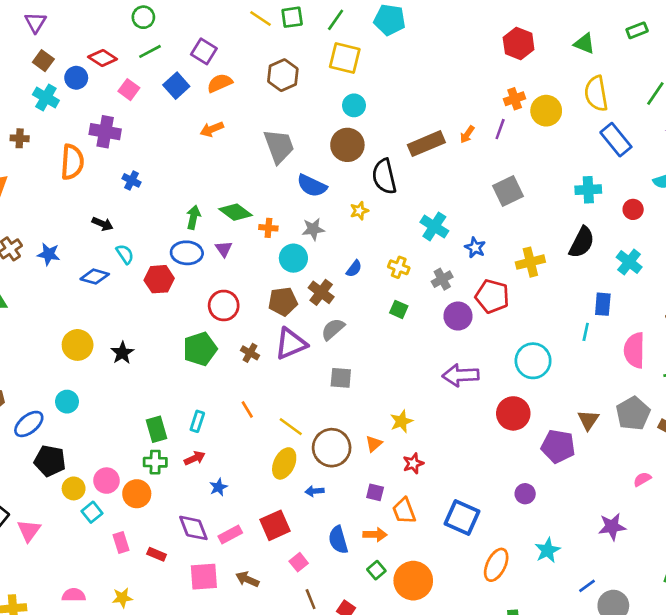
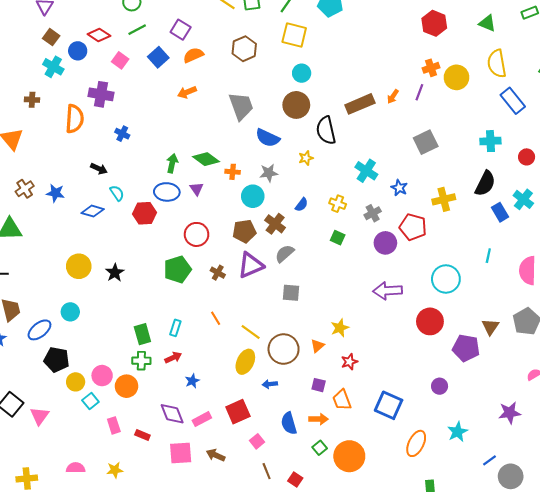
blue rectangle: (603, 304) -> (500, 212), moved, turned -36

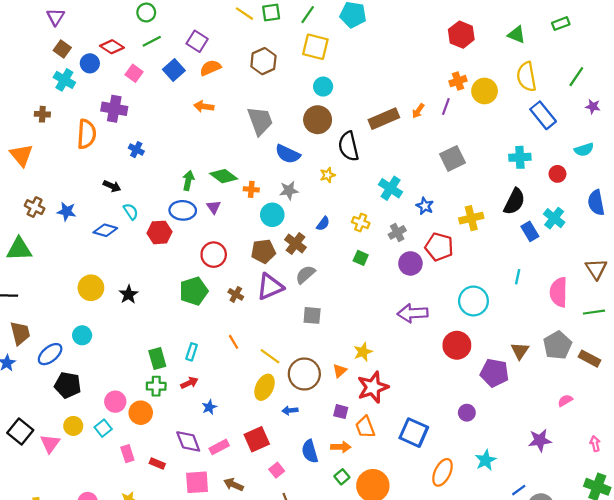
orange arrow: (187, 92) -> (204, 106), turned 30
brown cross: (25, 189) -> (35, 207), turned -30
red star: (349, 362) -> (373, 387), size x1.8
yellow circle: (76, 382) -> (73, 426), moved

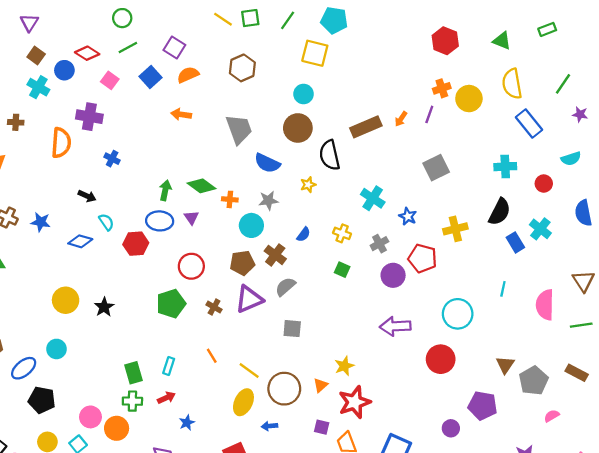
yellow square: (315, 47) -> (315, 53), moved
gray pentagon: (557, 345) -> (534, 381), moved
purple pentagon: (494, 373) -> (483, 406), moved

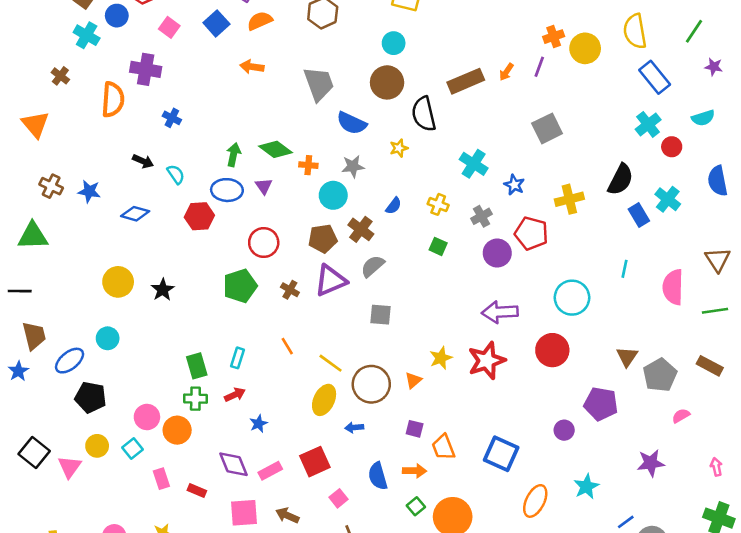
brown cross: (16, 122) -> (60, 76), turned 35
cyan cross: (505, 167) -> (648, 124), moved, turned -35
cyan semicircle: (106, 222) -> (176, 174), moved
red star: (355, 402) -> (487, 361), moved

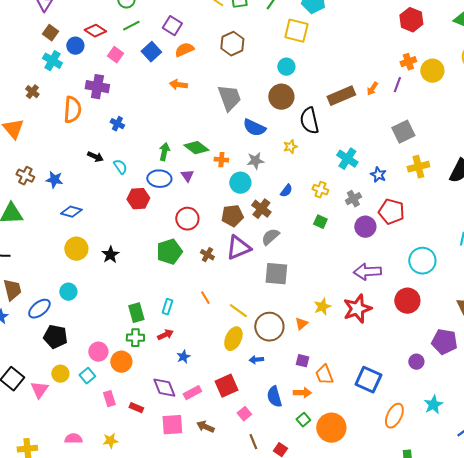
yellow cross: (569, 199) -> (418, 167), moved
blue diamond: (135, 214) -> (71, 212), moved
gray square: (380, 315) -> (276, 274), size x1.4

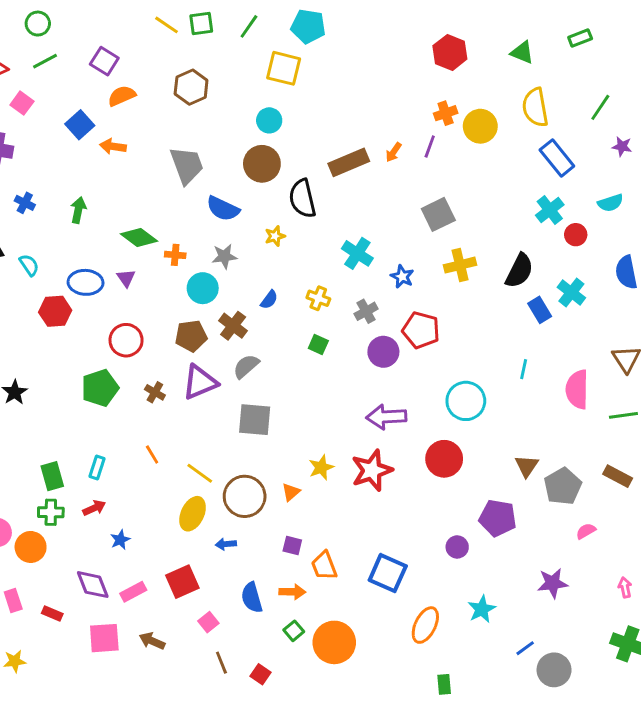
blue square: (151, 52) -> (80, 125), moved
green arrow: (164, 152) -> (78, 210), moved

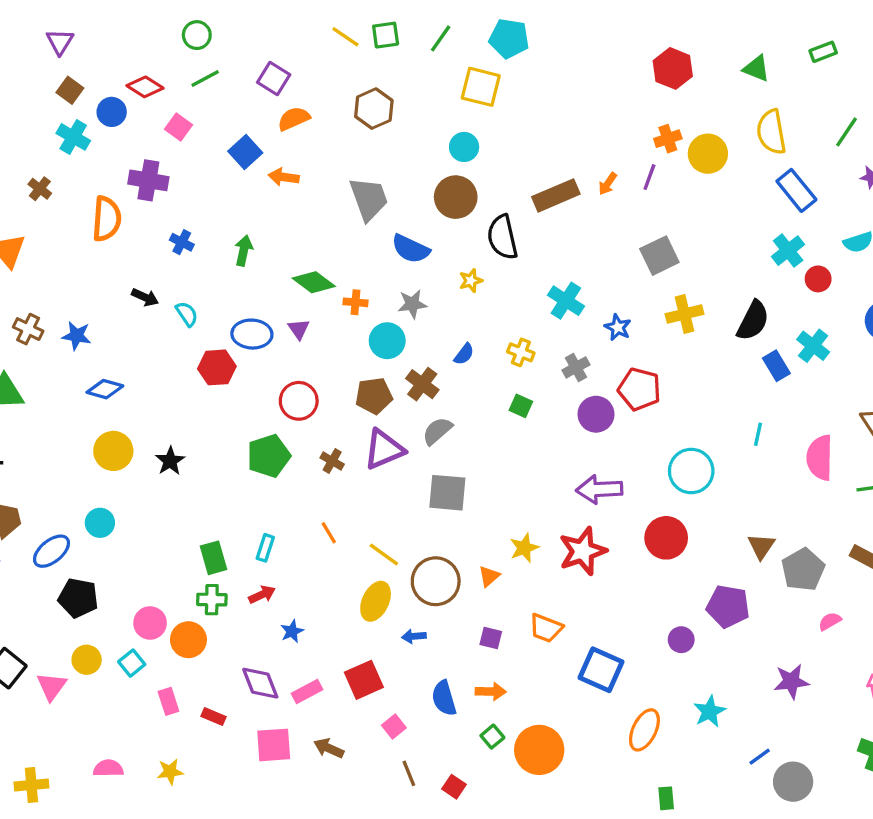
orange trapezoid: (324, 566) -> (546, 628), moved, turned -48

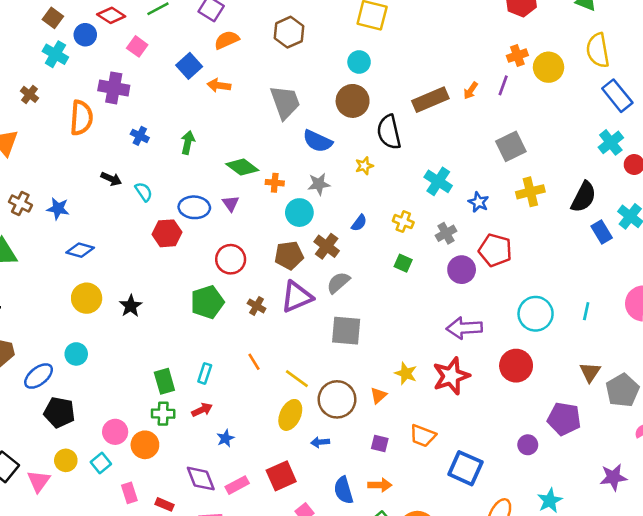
cyan line: (758, 434) -> (586, 311), moved
yellow star: (524, 548) -> (406, 373), turned -30

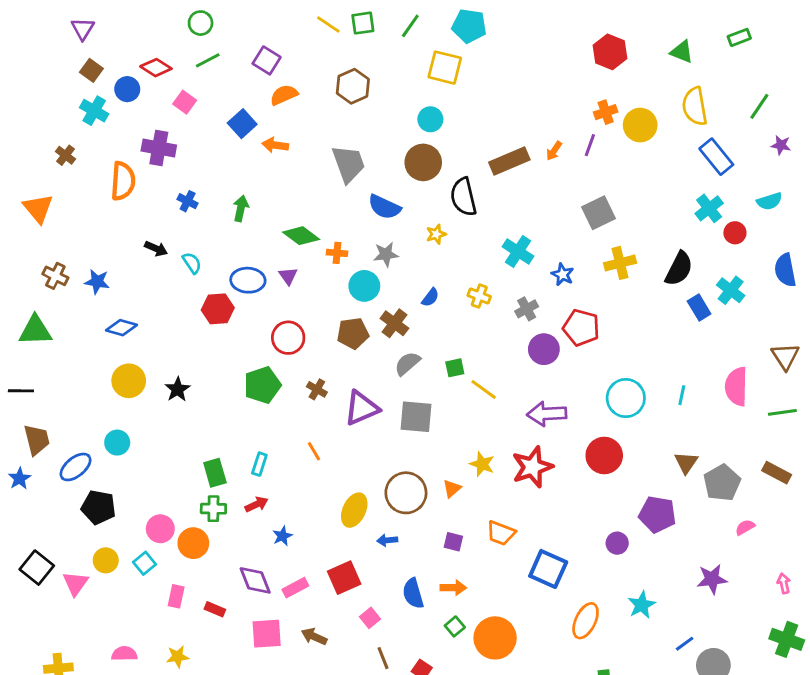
green square: (403, 263) -> (455, 368), moved, turned -36
purple triangle: (297, 297) -> (361, 408), moved
yellow line: (297, 379) -> (484, 389), moved
pink rectangle: (129, 493) -> (176, 596), turned 30

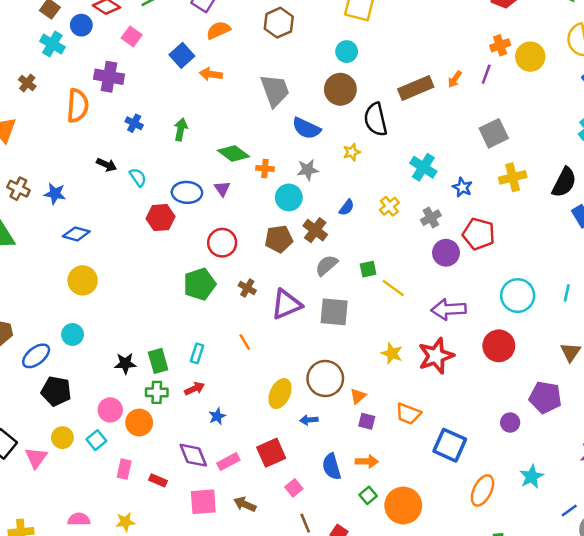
yellow cross: (479, 296) -> (389, 206), turned 30
black star: (178, 389) -> (125, 363), moved, turned 30
orange triangle: (452, 489) -> (358, 396), moved

